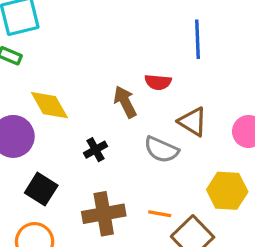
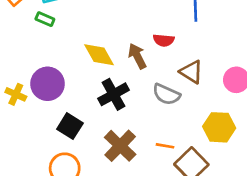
yellow diamond: (49, 105) -> (99, 55), moved
black cross: (95, 150) -> (114, 94), size x1.6
brown cross: (104, 214) -> (120, 146), turned -36

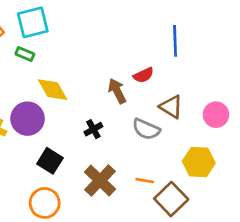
red semicircle: (164, 40) -> (143, 75), turned -30
yellow diamond: (99, 55) -> (53, 90), moved
black cross: (114, 94) -> (93, 129), size x0.6

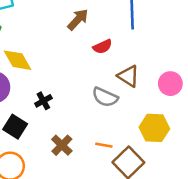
brown arrow: (117, 91) -> (78, 19), moved, turned 70
black cross: (93, 129) -> (43, 101), moved
brown cross: (100, 181) -> (62, 145), size x0.7

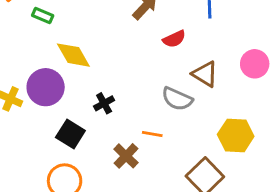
pink circle: (170, 84) -> (255, 64), moved
orange line: (104, 145) -> (152, 134), moved

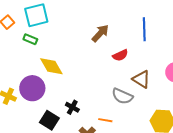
black cross: (104, 103) -> (72, 107), moved, turned -32

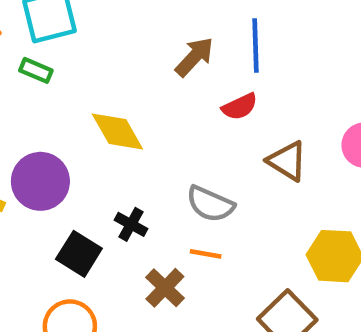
blue line: (144, 29) -> (256, 46), moved
yellow diamond: (51, 66) -> (117, 132), moved
gray semicircle: (122, 96) -> (210, 204), moved

